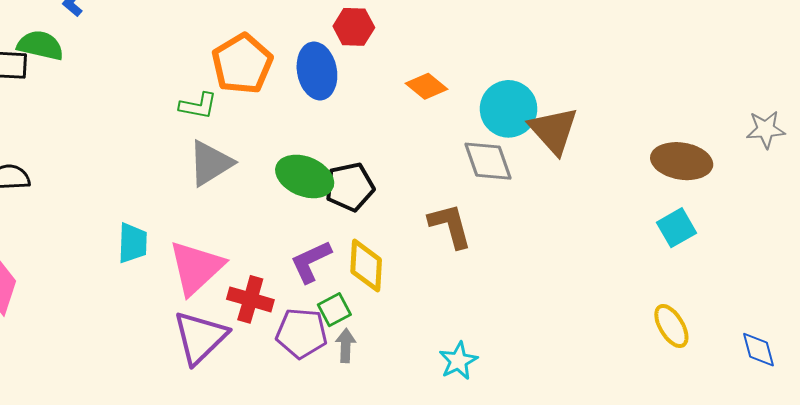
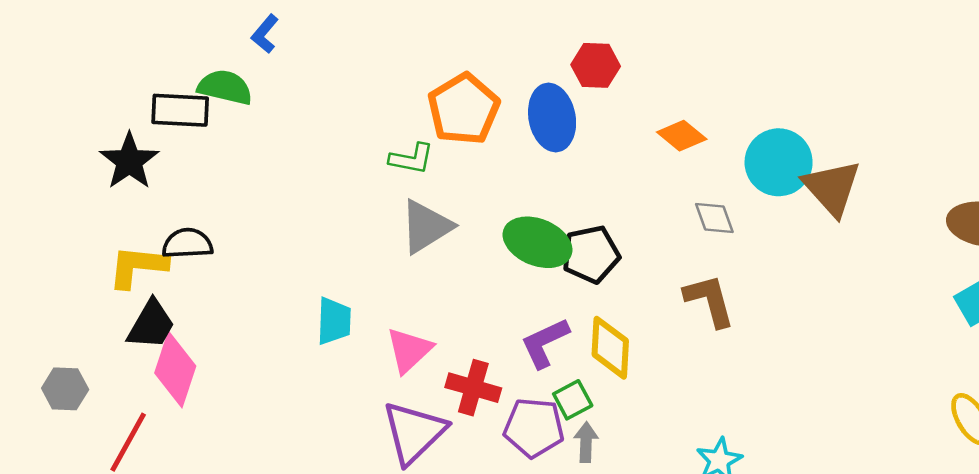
gray diamond: (488, 161) -> (714, 218), moved, size x0.7
pink triangle: (196, 268) -> (409, 350), size x0.7

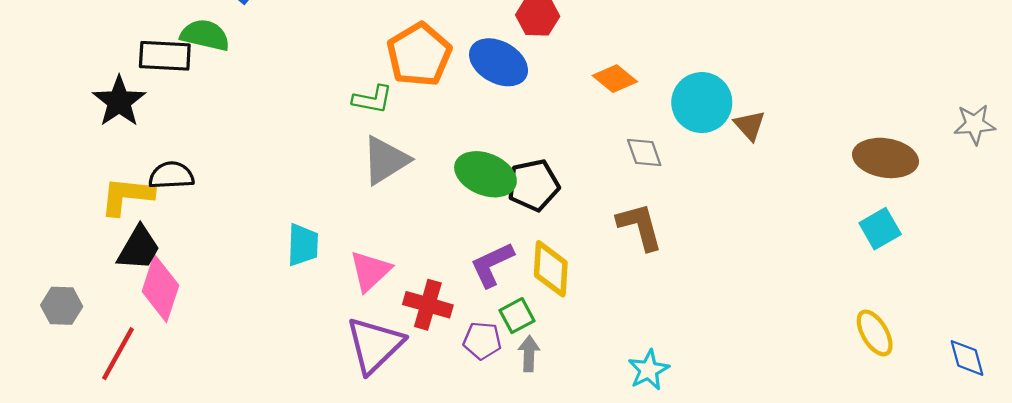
blue ellipse: (552, 118) -> (499, 62), turned -50
brown triangle: (832, 188) -> (750, 125), size x0.6
purple pentagon: (534, 428) -> (482, 341), size x0.7

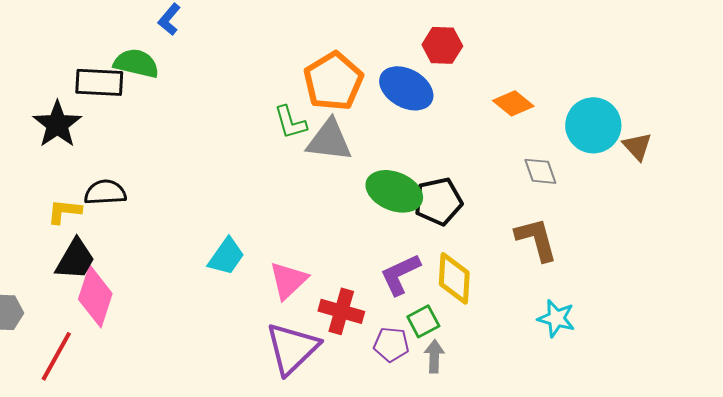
green L-shape: (372, 99) -> (290, 122), turned 63
gray triangle: (385, 160) -> (329, 140), moved, turned 39
yellow L-shape: (127, 196) -> (64, 211), size x0.7
cyan trapezoid: (303, 245) -> (226, 256), turned 33
cyan star: (649, 370) -> (556, 318), moved, turned -30

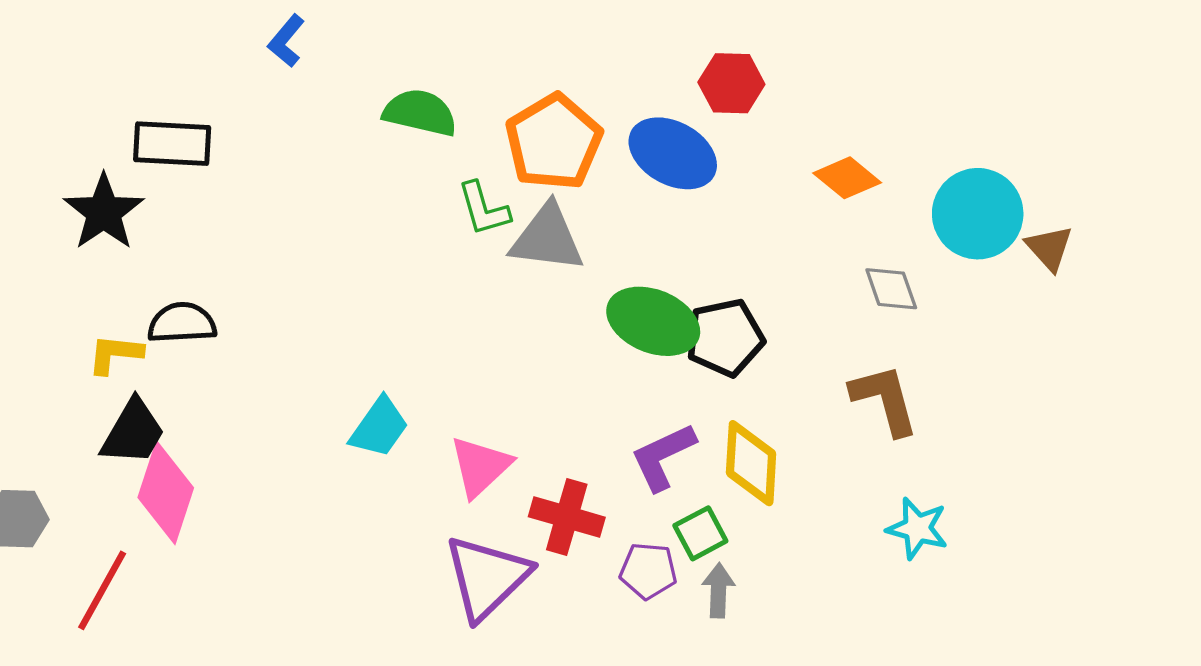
green semicircle: (136, 63) -> (420, 113), moved

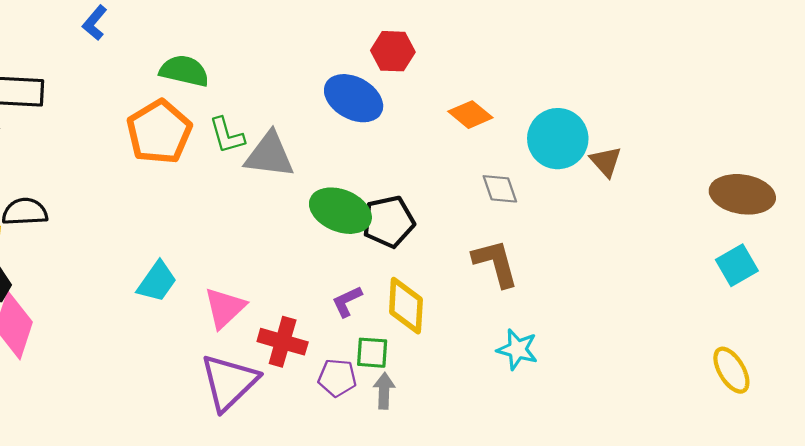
orange pentagon: (554, 142) -> (159, 132), moved
purple L-shape: (663, 457) -> (347, 301), size x0.7
green square: (700, 533) -> (372, 353), turned 32

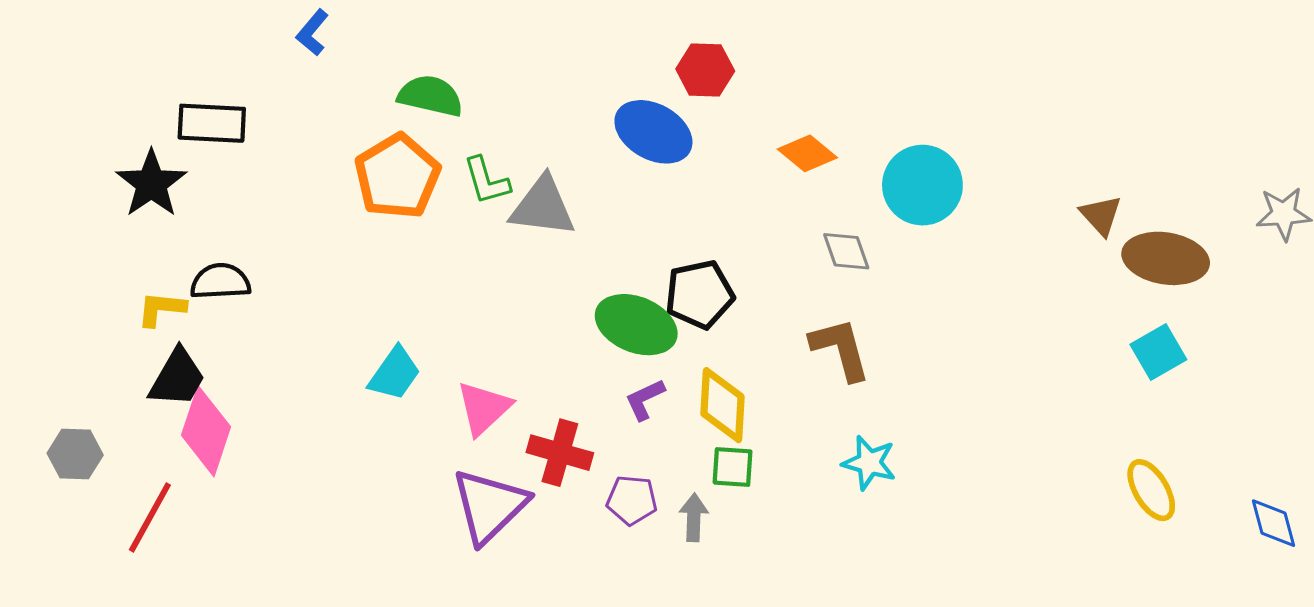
brown triangle: (606, 162) -> (1101, 215), moved
green ellipse: (340, 211) -> (636, 325), moved
green square: (372, 353) -> (733, 467), moved

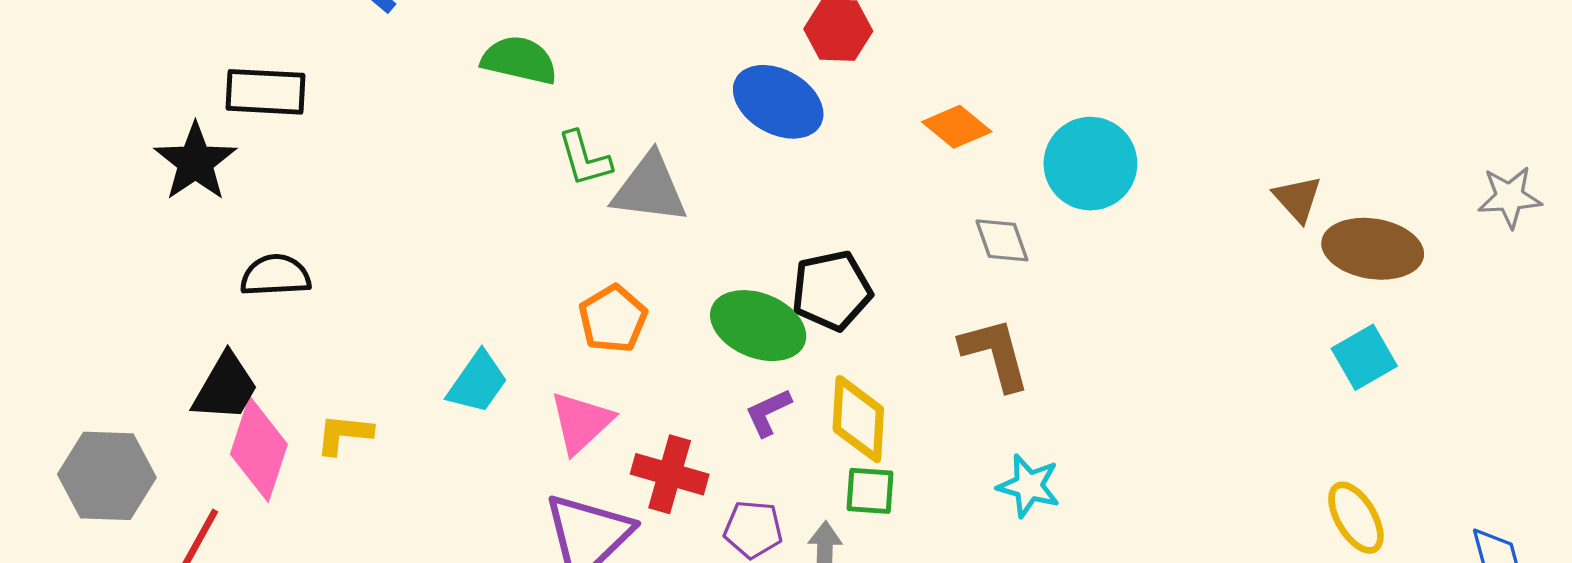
orange pentagon: (397, 176) -> (613, 319), moved, size x0.7
yellow L-shape: (161, 309) -> (344, 434), moved
gray hexagon: (75, 454) -> (107, 476), size x1.5

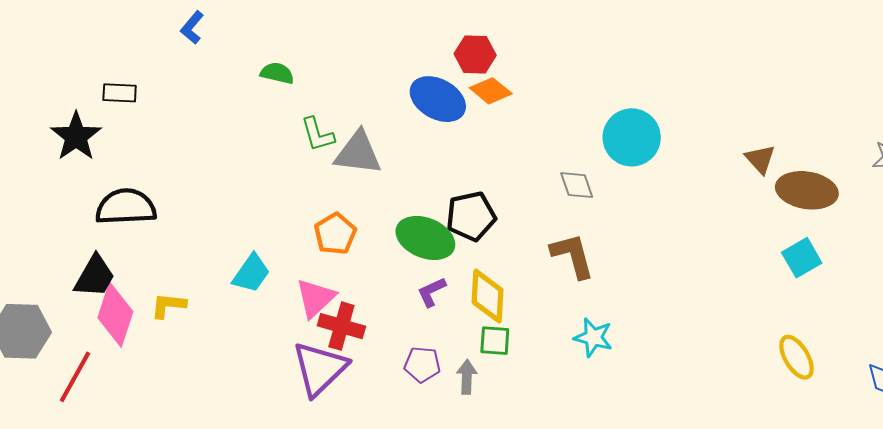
green semicircle: (519, 60) -> (277, 73), size x0.7
black rectangle: (266, 92) -> (120, 93), size x0.7
orange diamond: (957, 127) -> (491, 91), moved
black semicircle: (276, 275) -> (126, 207), size x1.4
red cross: (670, 474) -> (341, 326), moved

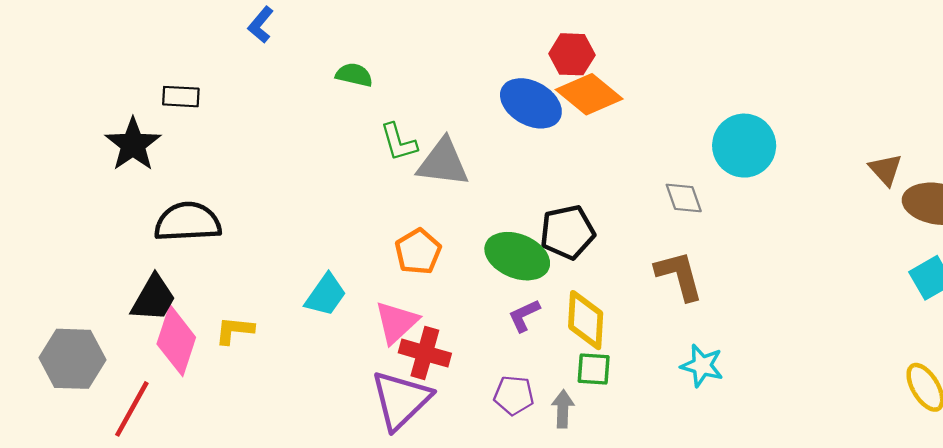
orange diamond: (491, 91) -> (589, 94), size x1.4

